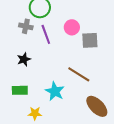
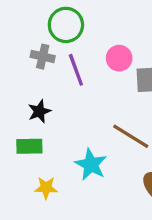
green rectangle: (20, 90) -> (29, 146), moved
yellow star: (35, 113) -> (46, 188), moved

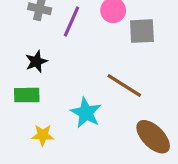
purple line: (76, 70) -> (72, 22), turned 44

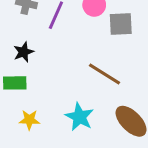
cyan star: (86, 113) -> (79, 117), moved

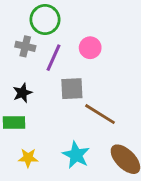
gray square: (121, 24) -> (72, 89), moved

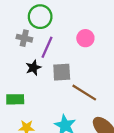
pink circle: (90, 48) -> (85, 38), moved
black star: (22, 93) -> (33, 68), moved

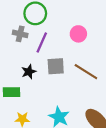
black star: (33, 68) -> (29, 72), moved
brown line: (84, 93) -> (86, 72), moved

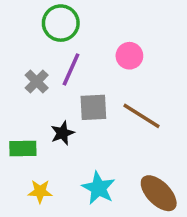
gray cross: (20, 34) -> (37, 82), moved, turned 32
black star: (29, 72) -> (62, 133), moved

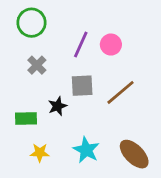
green circle: (61, 23) -> (31, 23), moved
purple line: (71, 69) -> (81, 45), moved
brown line: (141, 116) -> (120, 92), turned -72

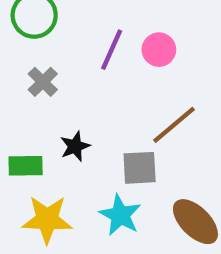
gray square: (82, 86) -> (140, 168), moved
yellow star: (40, 153) -> (47, 219), size x1.6

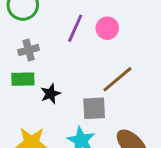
gray cross: (43, 82) -> (29, 50), turned 30
green rectangle: (26, 166) -> (23, 79), moved

